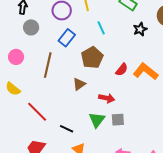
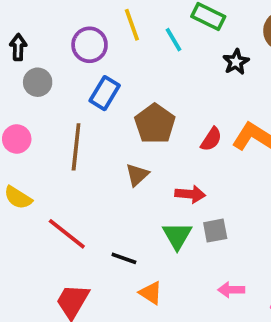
cyan line: (101, 28) -> (173, 40), moved

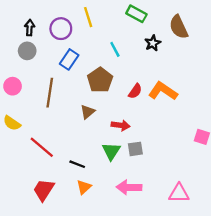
cyan line: (173, 40) -> (115, 49), moved
black arrow: (18, 47) -> (30, 28), moved
pink arrow: (231, 290) -> (129, 187), moved, size x1.5
orange triangle: (151, 293) -> (84, 187), moved, turned 42

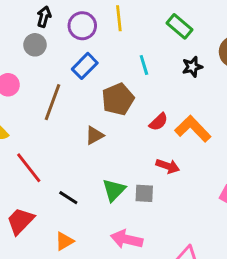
red arrow: (121, 125) -> (168, 166), moved
orange triangle: (84, 187) -> (64, 241), moved

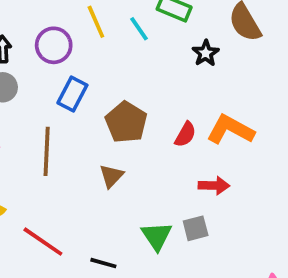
cyan line: (144, 65) -> (139, 29), moved

